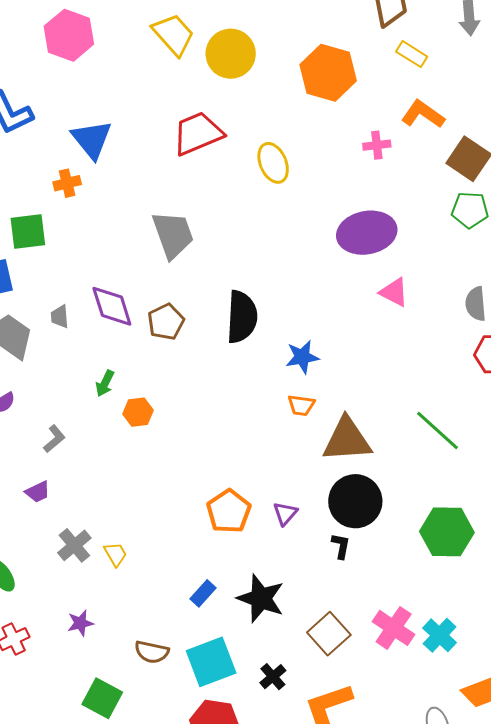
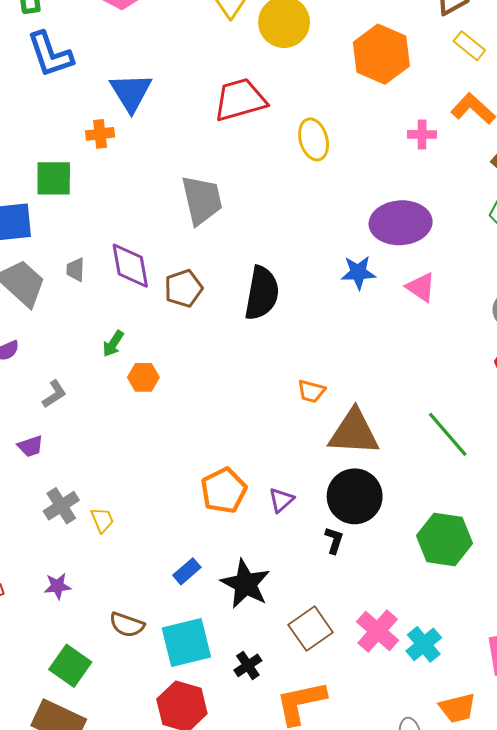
blue star: (302, 357) -> (358, 272), moved

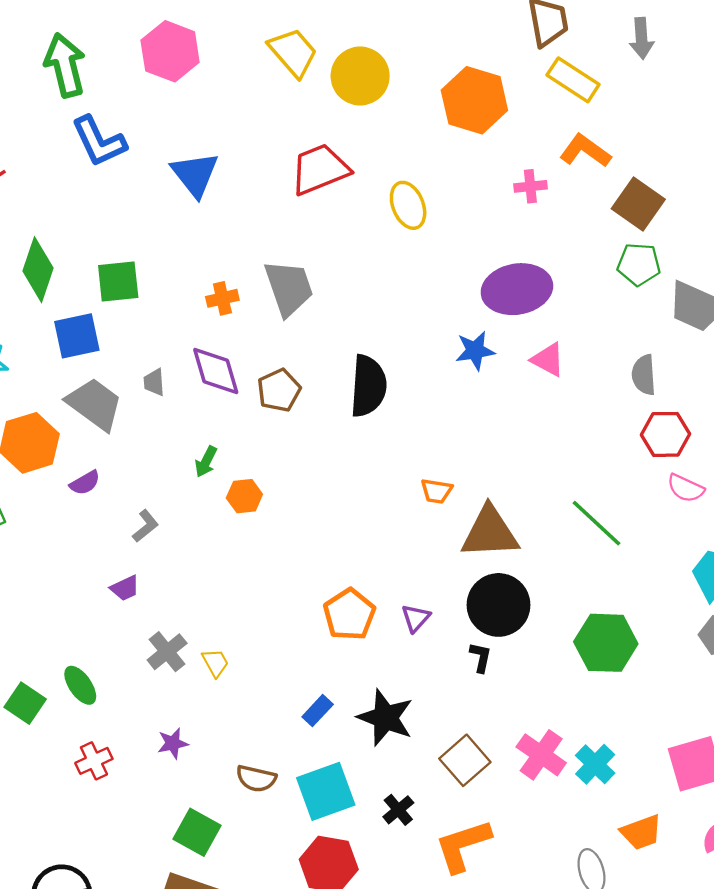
yellow rectangle: (469, 46) -> (573, 80), size x1.4
orange cross: (100, 134) -> (222, 298), moved

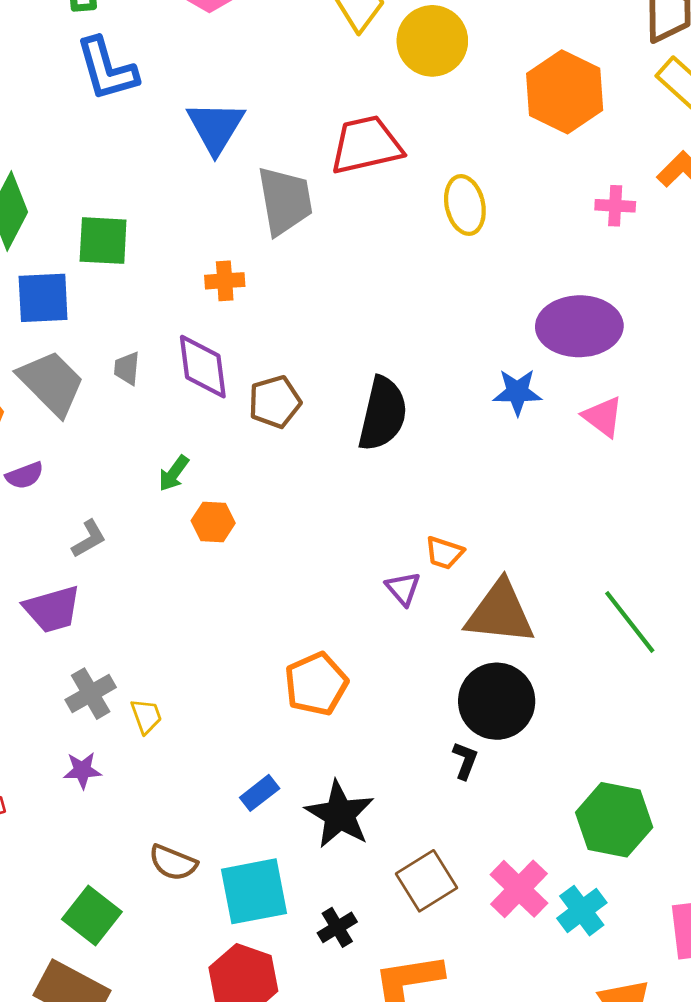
gray trapezoid: (289, 288) -> (285, 201), moved
purple trapezoid: (125, 588) -> (52, 609), size x1.6
purple triangle: (416, 618) -> (403, 589), moved, turned -32
green hexagon: (606, 643) -> (614, 820), moved
purple star: (173, 743) -> (82, 770), moved

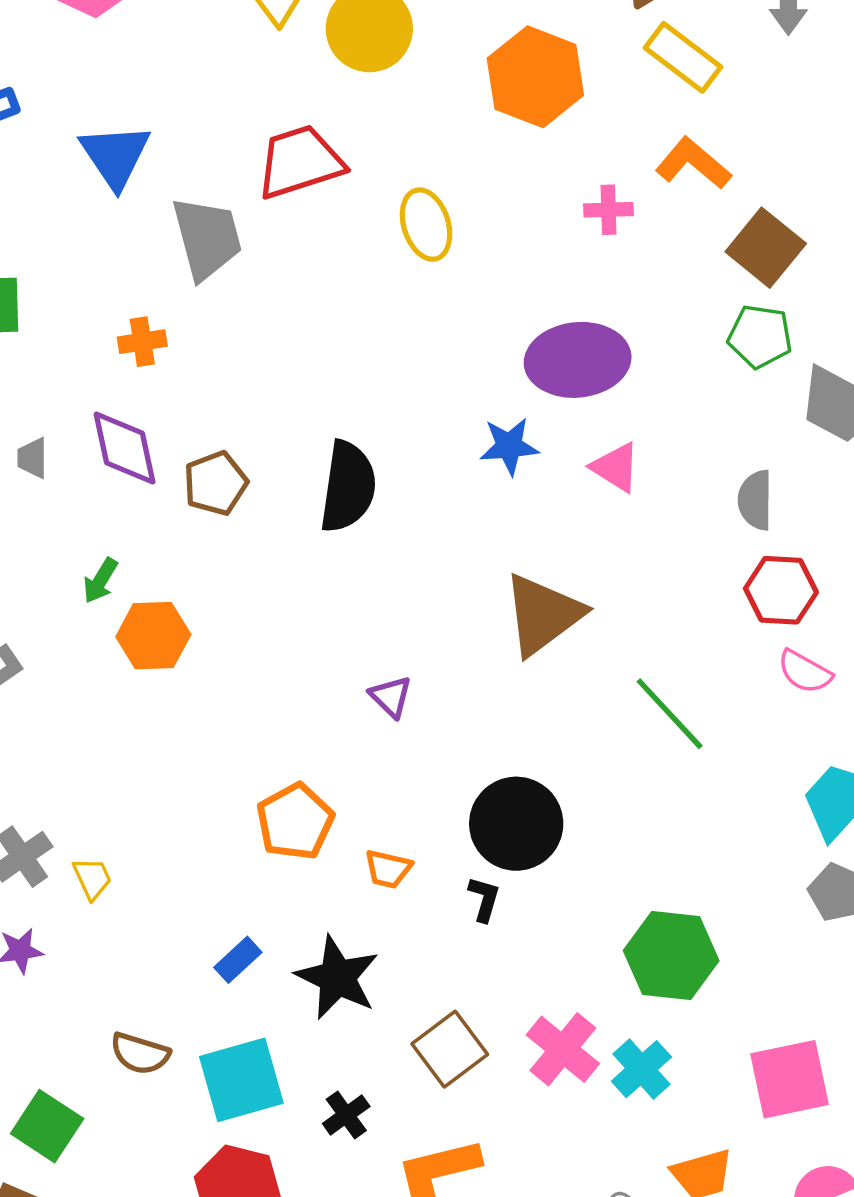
orange hexagon: (213, 522) -> (153, 636), size x1.4
orange trapezoid: (444, 553) -> (388, 869), moved
brown triangle: (500, 613) -> (543, 614), moved, turned -38

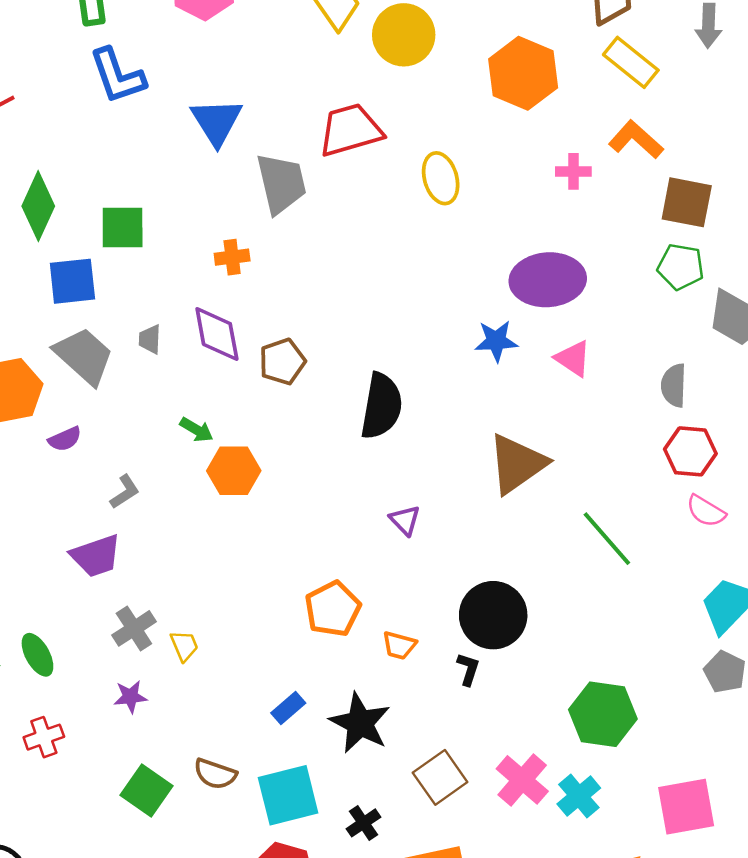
brown square: (766, 248) -> (687, 202), turned -30
black semicircle: (348, 487) -> (381, 406), moved
green arrow: (100, 581) -> (197, 430), turned -92
green square: (47, 1126) -> (147, 790), moved

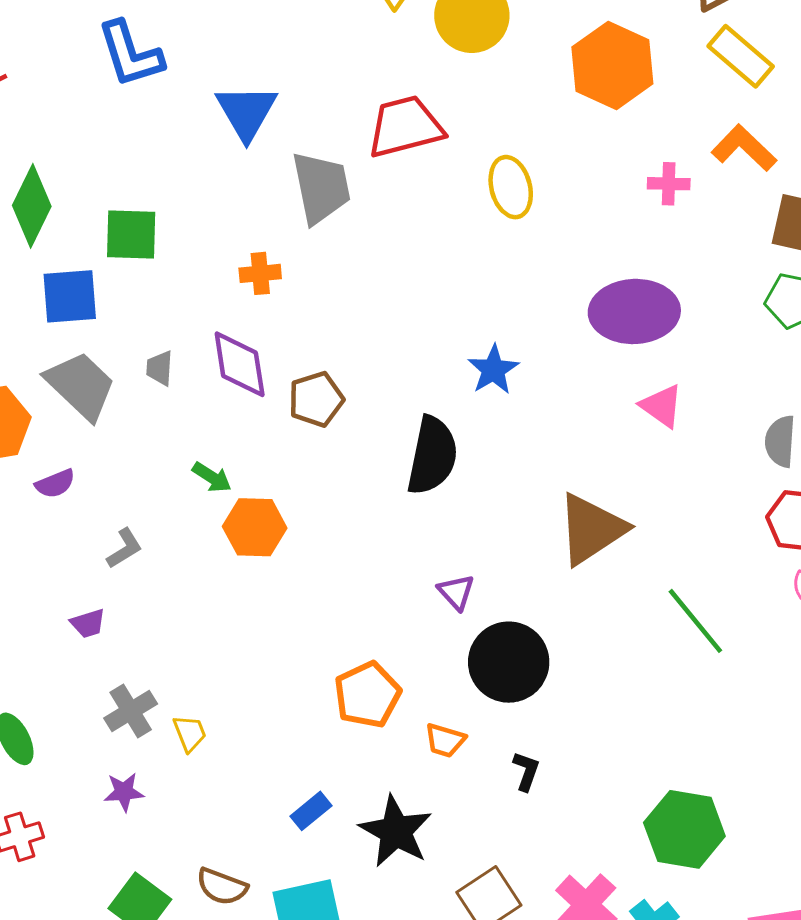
blue star: (496, 341) -> (493, 370), moved, turned -30
purple trapezoid: (96, 556) -> (88, 623), size x0.6
black circle: (493, 615) -> (509, 662), moved

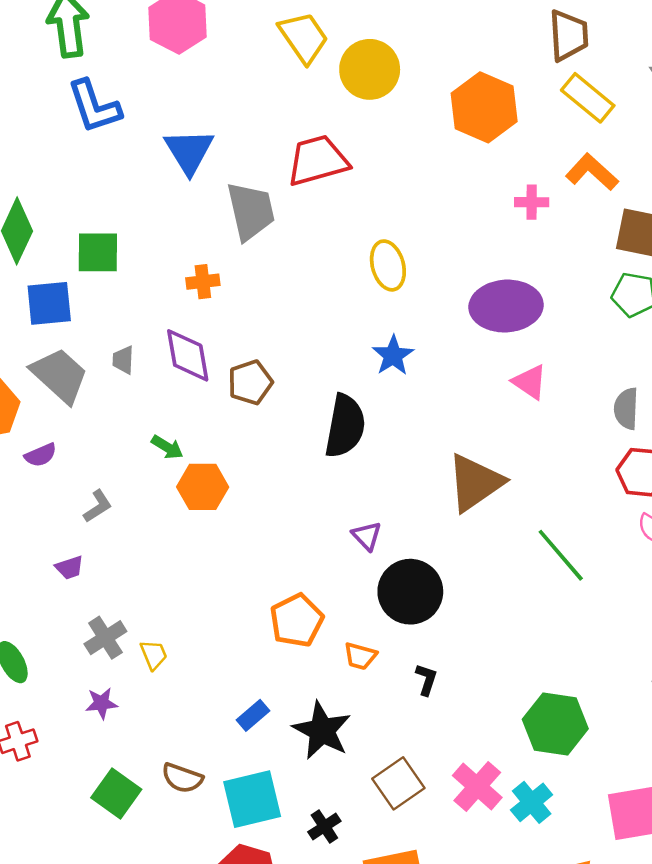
yellow ellipse: (511, 187) -> (388, 265), moved

